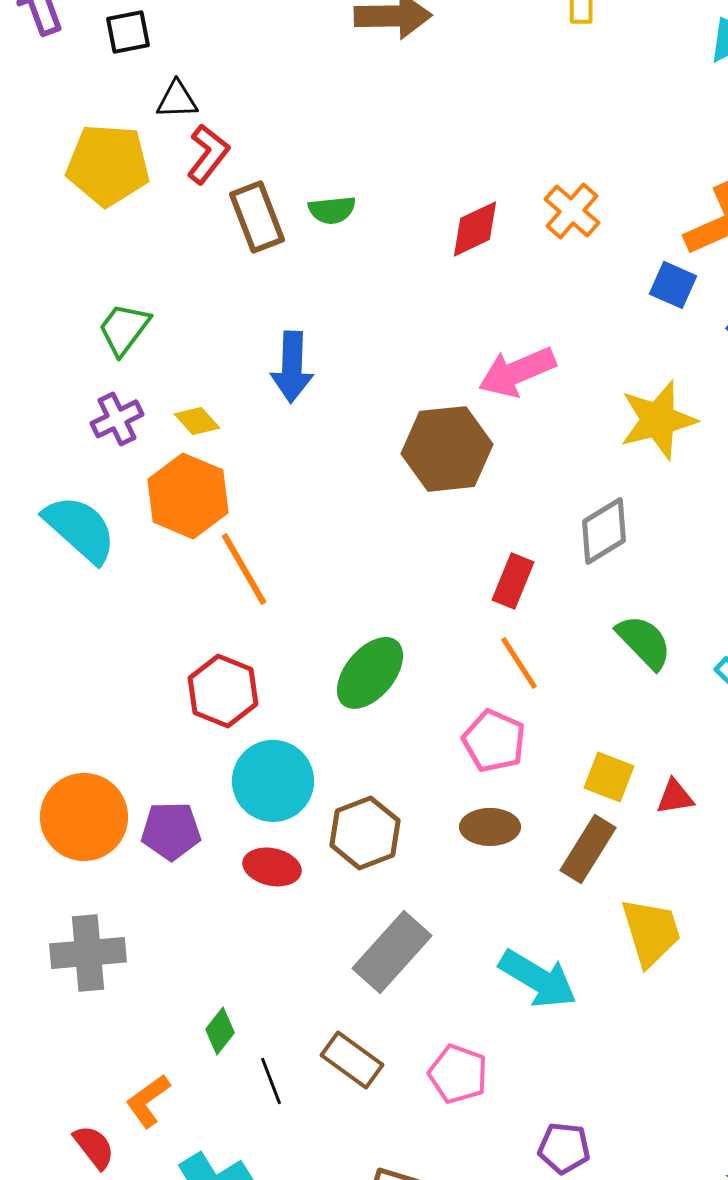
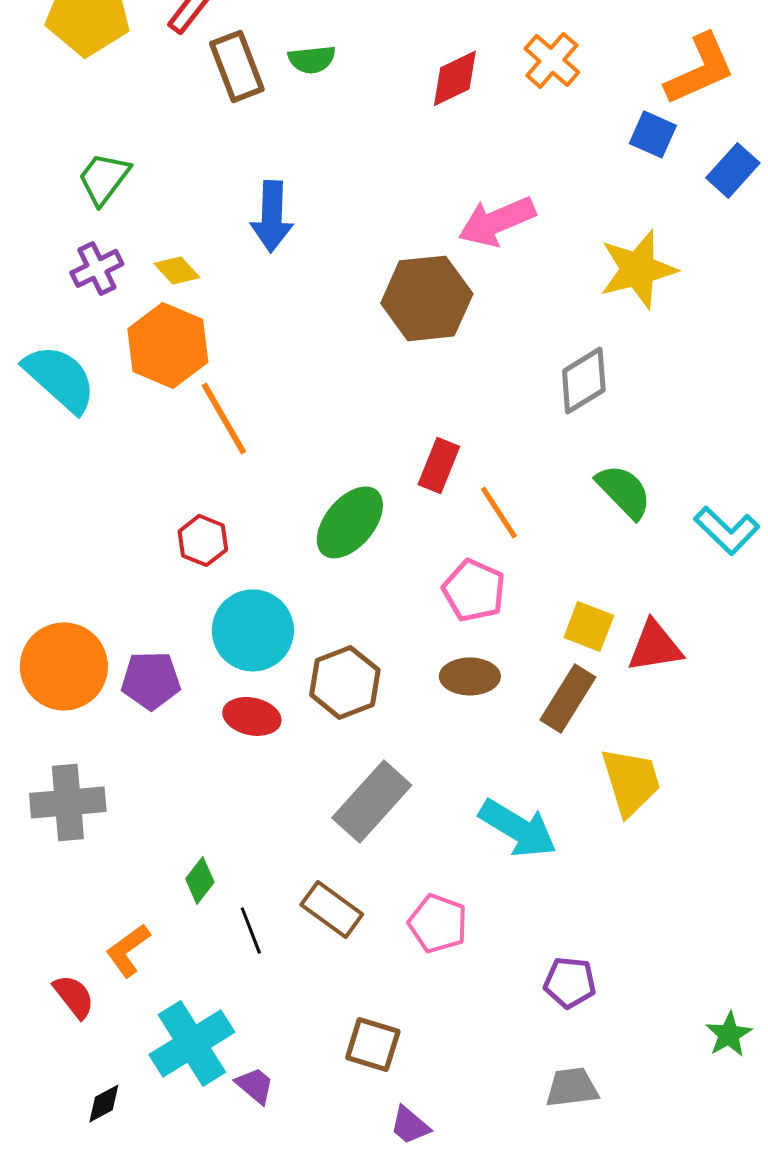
red rectangle: (513, 581) -> (439, 465), moved
red hexagon: (223, 691) -> (203, 540), size x0.7
red triangle: (675, 797) -> (655, 646), size x1.5
purple pentagon: (564, 1148) -> (570, 982), moved

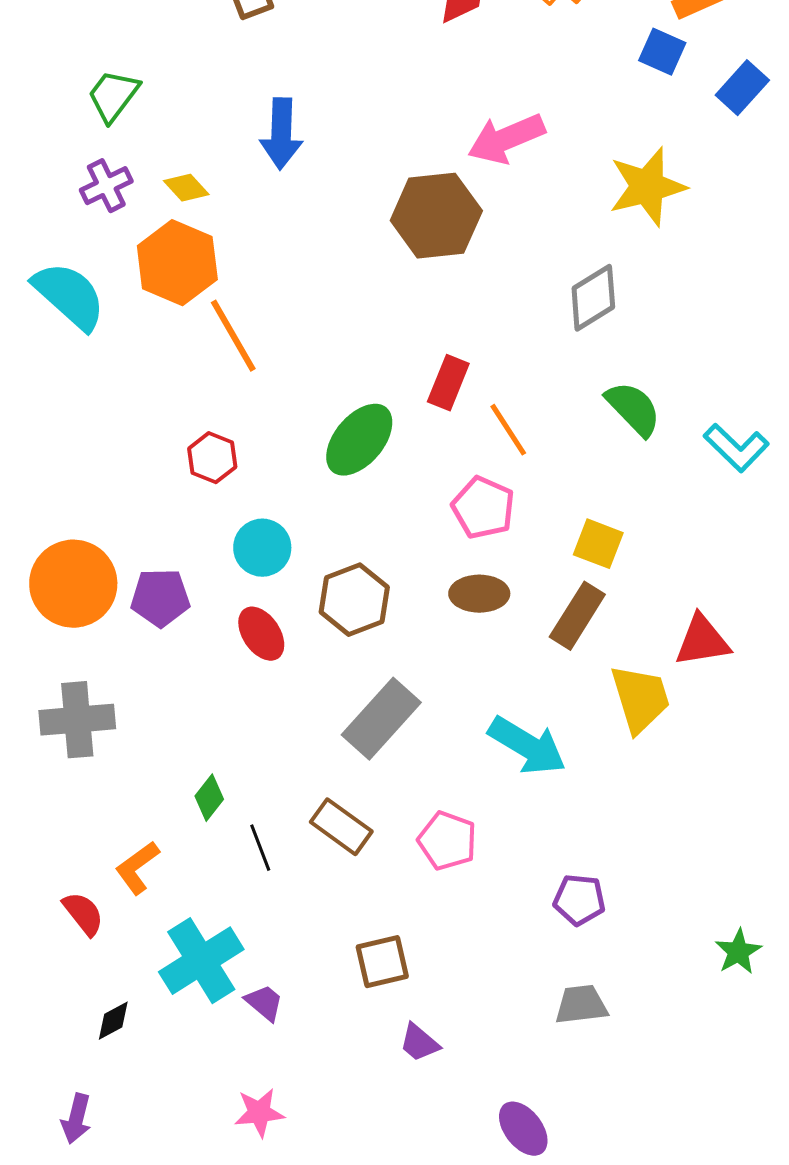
cyan circle: (253, 630) -> (262, 548), size x0.7
red triangle: (655, 646) -> (702, 641), moved
red ellipse: (252, 716) -> (261, 634), turned 44
brown square: (373, 1044) -> (382, 962), turned -30

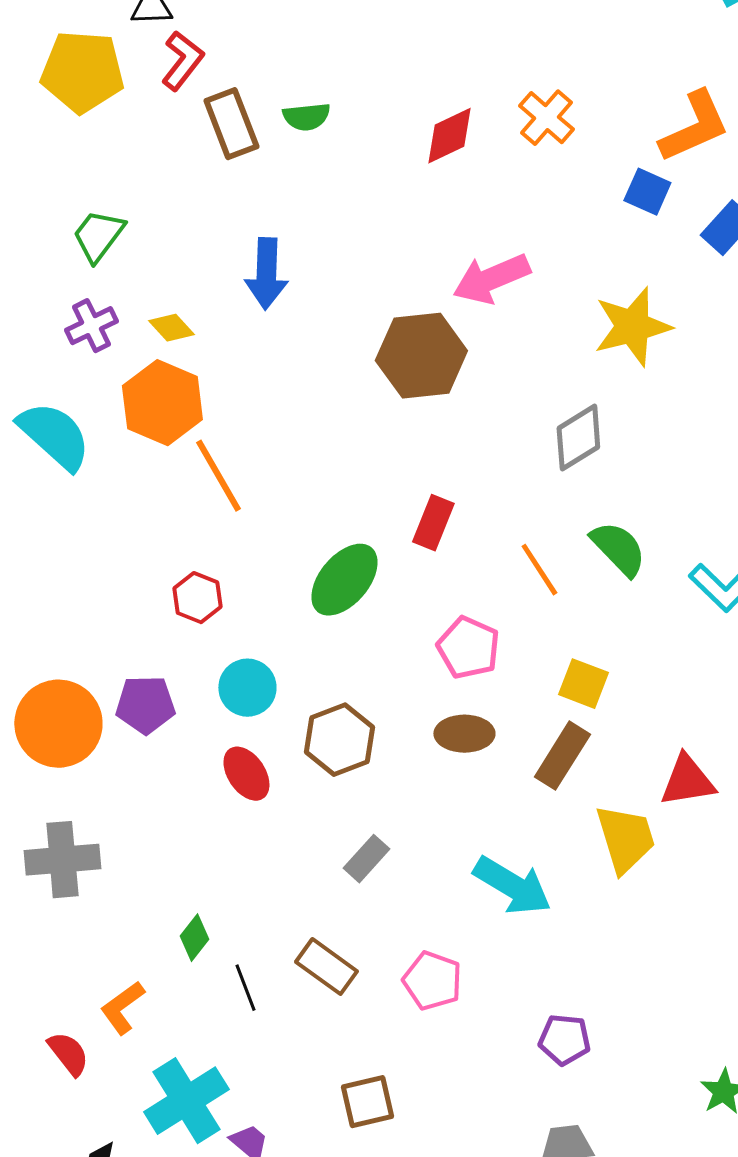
orange line: (508, 430) -> (539, 570), moved
purple pentagon: (160, 598) -> (145, 705), moved
gray rectangle: (381, 719) -> (366, 859), size x0.6

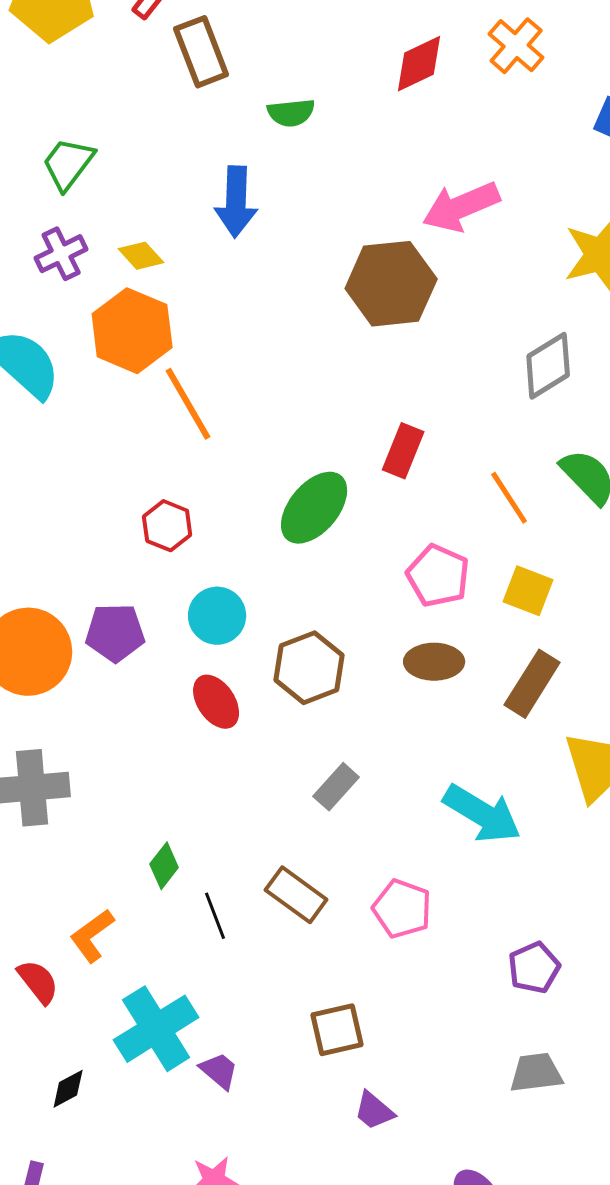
green semicircle: (306, 117) -> (291, 113), moved
yellow square: (583, 684) -> (528, 591), moved
purple pentagon: (564, 1040) -> (534, 968), turned -30

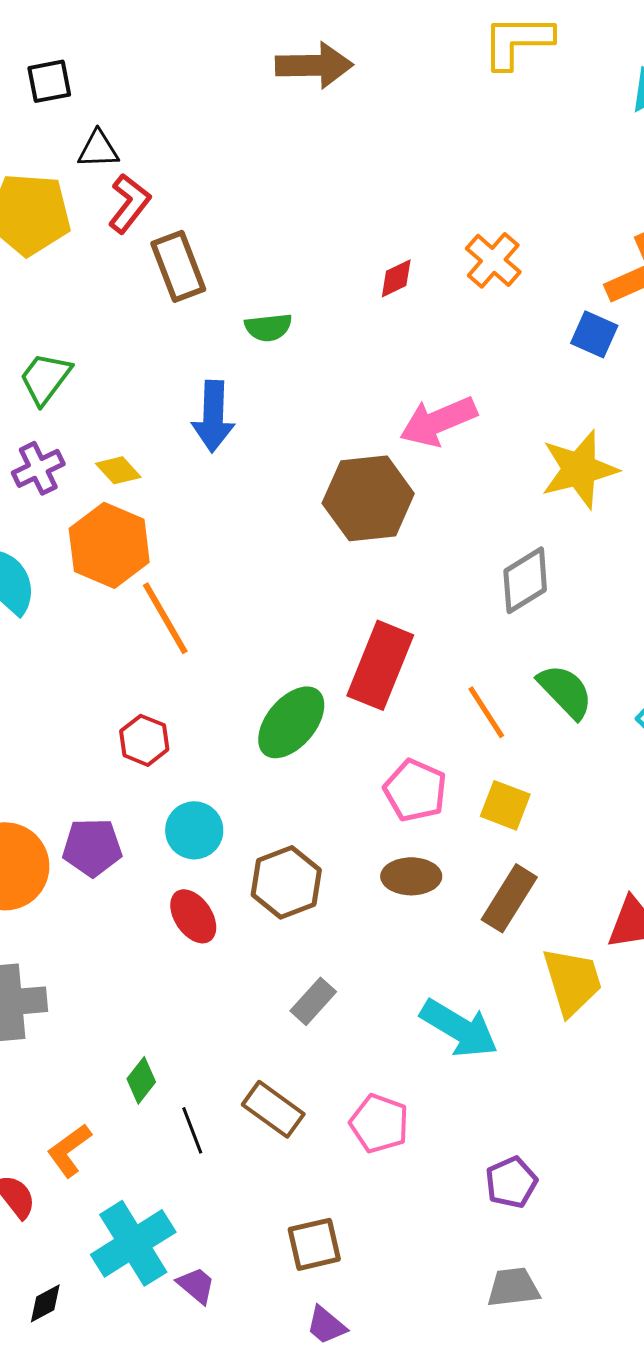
red diamond: (419, 64) -> (396, 278), size x0.7
red rectangle: (403, 451) -> (380, 665), size x1.6
purple trapezoid: (374, 1111) -> (326, 1325), moved

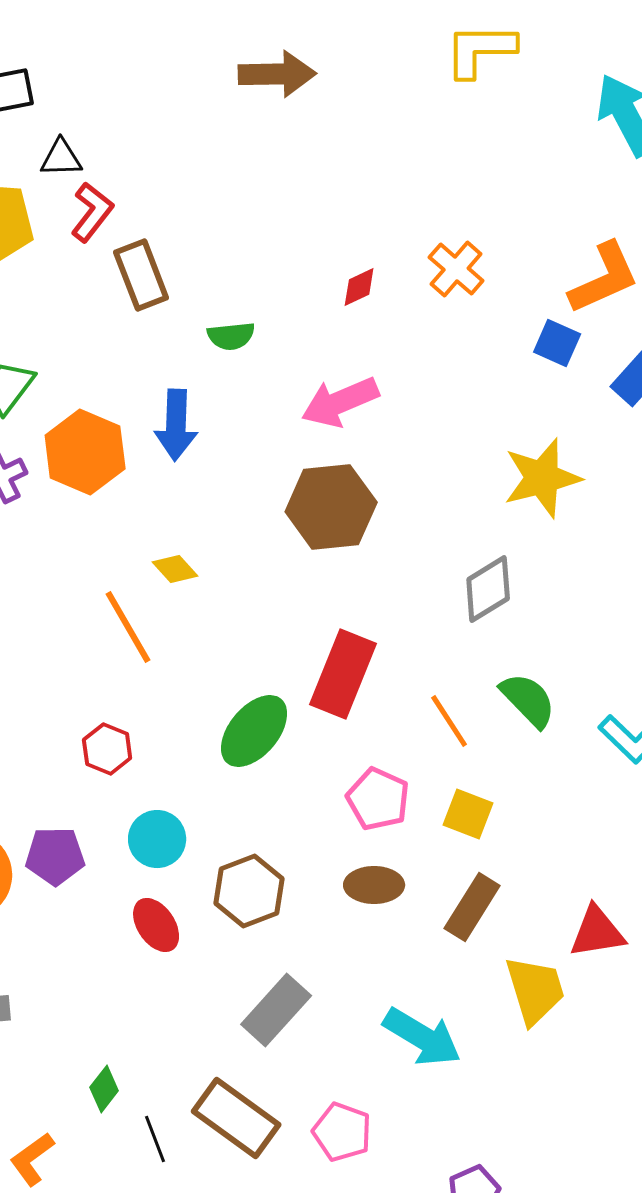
pink arrow: (438, 421) -> (340, 402), moved
yellow diamond: (118, 470) -> (175, 569), moved
orange hexagon: (109, 545) -> (85, 452), moved
gray rectangle: (313, 1001) -> (276, 1010), size x1.5
brown rectangle: (273, 1109) -> (236, 1118), size x1.4

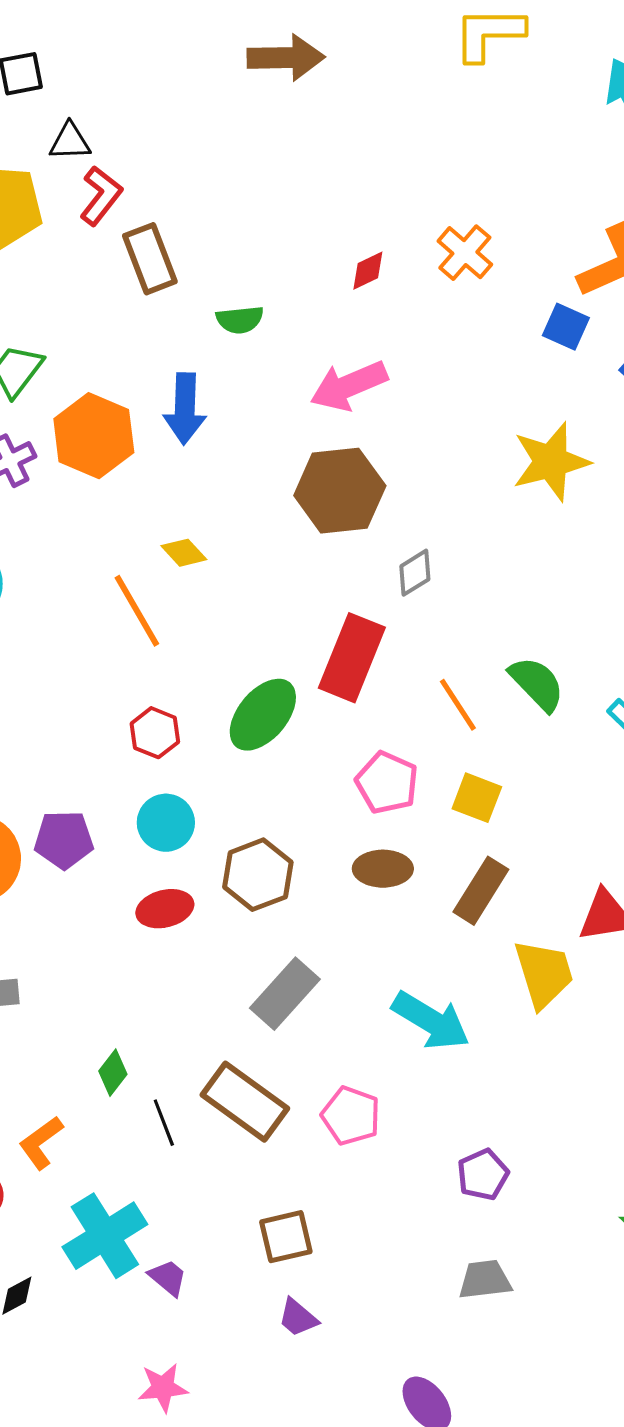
gray diamond: (488, 589) -> (415, 573), moved, size x0.7
red hexagon: (107, 749) -> (155, 733), moved
red ellipse: (156, 925) -> (165, 909), turned -70

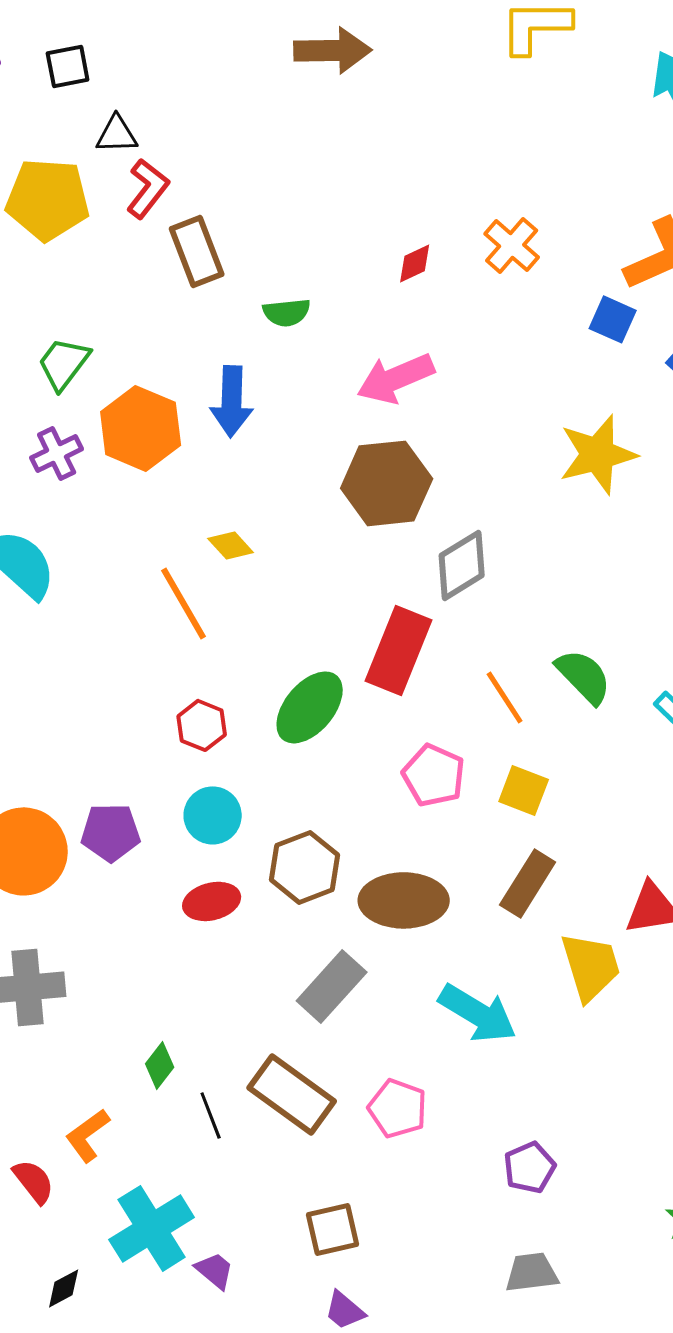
gray diamond: (415, 573) -> (462, 565), size x1.5
brown ellipse: (383, 869) -> (404, 900), moved, size x1.5

